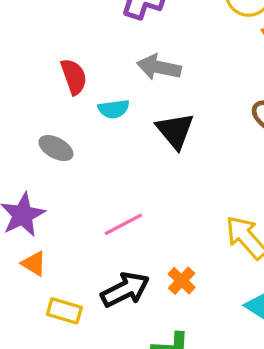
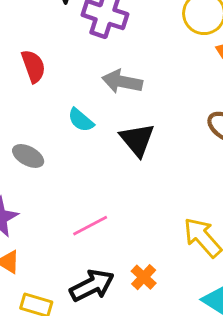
red semicircle: (74, 77) -> (33, 66), moved
cyan semicircle: (114, 109) -> (81, 120), turned 48

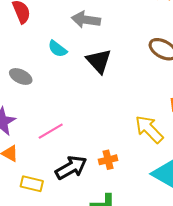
pink line: (90, 226) -> (51, 131), moved
orange cross: (144, 277) -> (108, 160), turned 36

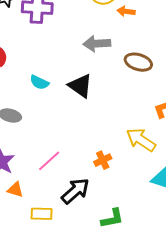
gray arrow: (86, 20) -> (97, 44), moved
orange cross: (108, 160) -> (103, 160), moved

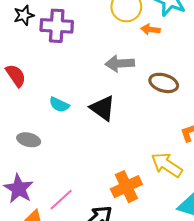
orange cross: (103, 160) -> (126, 187), size x1.6
pink line: (49, 161) -> (61, 200), moved

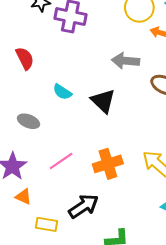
orange cross: (126, 187) -> (108, 164), moved
pink line: (61, 200) -> (61, 161), moved

